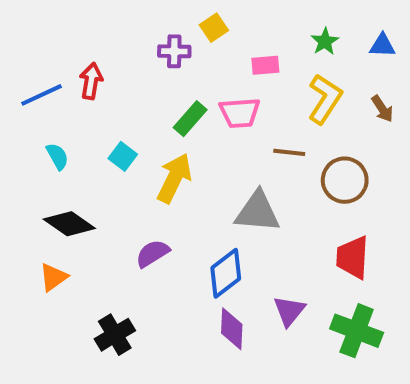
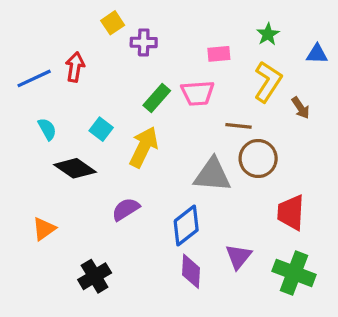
yellow square: (214, 28) -> (113, 23), moved
blue triangle: (382, 45) -> (317, 54), moved
brown arrow: (382, 109) -> (301, 108), moved
brown circle: (345, 180) -> (258, 158), moved
black diamond: (69, 224) -> (75, 168), moved

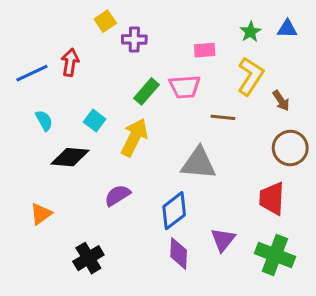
blue triangle: (317, 54) -> (287, 29), moved
brown circle: (258, 158) -> (290, 148), moved
black diamond: (75, 168) -> (70, 157), turned -30

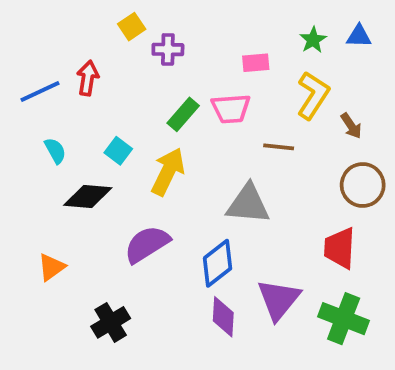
purple semicircle: (117, 195) -> (147, 244), size x1.4
purple triangle: (223, 240) -> (279, 300), size x1.4

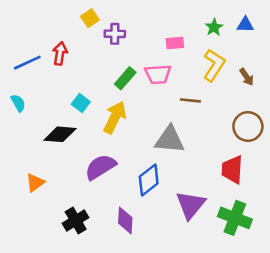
brown arrow: (351, 126) -> (247, 77), moved
cyan semicircle: (55, 151) -> (18, 103), moved
purple diamond: (223, 317) -> (125, 220), moved

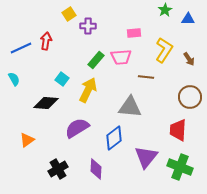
green star: (214, 27) -> (165, 10), moved

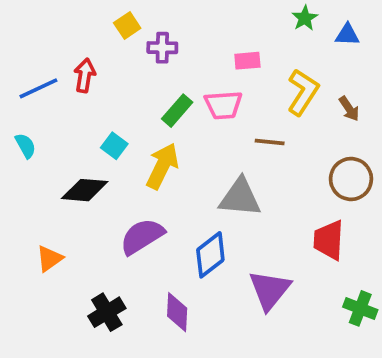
green cross: (180, 167) -> (360, 308), moved, size x0.7

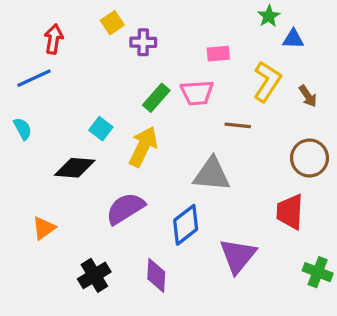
blue triangle: (347, 35) -> (293, 39), moved
red arrow: (85, 75) -> (54, 39), moved

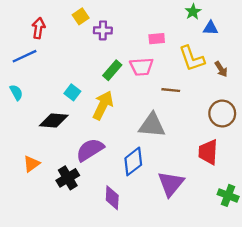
yellow L-shape: (267, 81) -> (192, 59), turned 128
black cross: (94, 275) -> (68, 178), moved

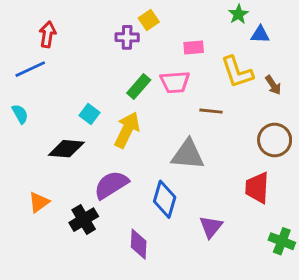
yellow square: (81, 16) -> (149, 20), moved
blue diamond: (133, 161) -> (165, 199), turned -36
purple triangle: (171, 184) -> (211, 227), size x0.7

